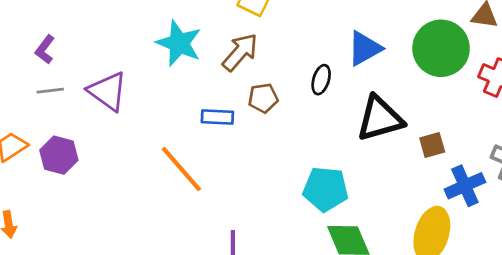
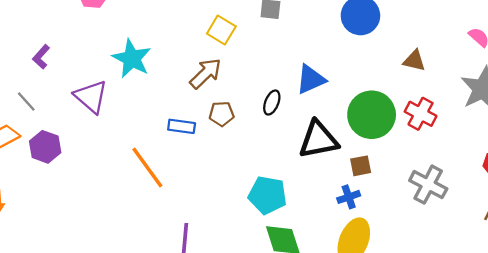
cyan star: (179, 43) -> (132, 59), moved
green circle: (441, 48) -> (372, 115), moved
gray line: (50, 91) -> (26, 101), moved, turned 50
blue cross: (465, 186) -> (349, 197), moved, size x0.7

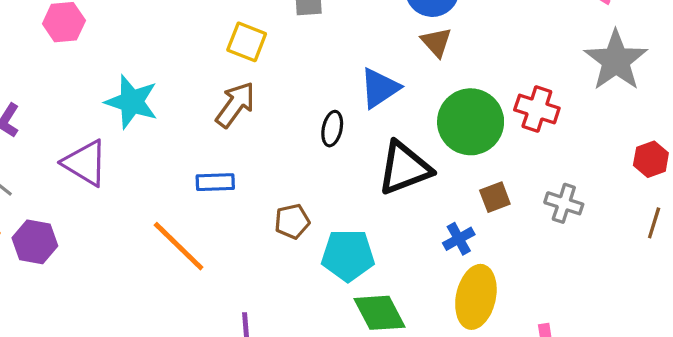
brown triangle: (414, 61) -> (436, 42), moved, turned 45
brown pentagon: (222, 114) -> (292, 221), moved
brown square: (361, 166) -> (495, 197), moved
gray cross: (428, 185) -> (564, 203), size x0.7

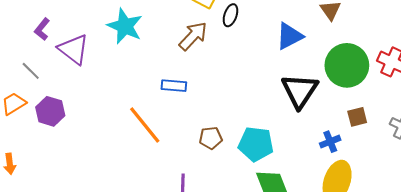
black ellipse: (332, 129) -> (230, 15), moved
purple triangle: (85, 163) -> (74, 49), moved
black triangle: (404, 168) -> (300, 91), turned -42
brown pentagon: (292, 221) -> (211, 138), moved

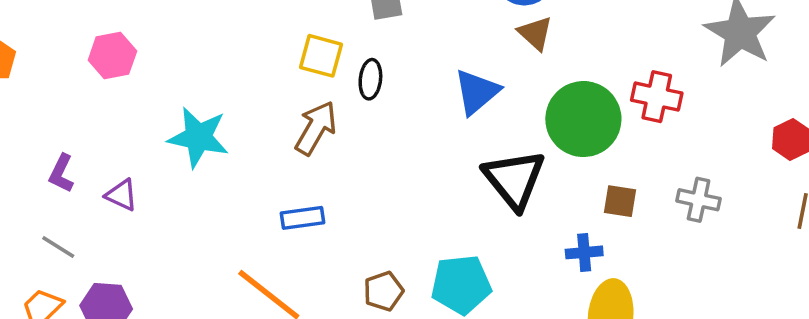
purple triangle: (74, 49) -> (121, 195), size x0.6
brown square: (357, 117) -> (620, 201), turned 36
blue cross: (330, 142) -> (584, 252), turned 30

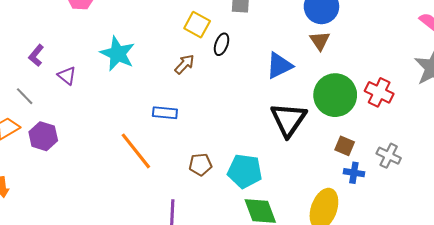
brown arrow: (316, 128) -> (184, 64), size x0.7
blue cross: (584, 252) -> (354, 173), moved

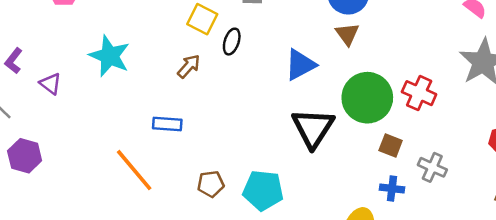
brown square: (345, 146) -> (391, 146), moved

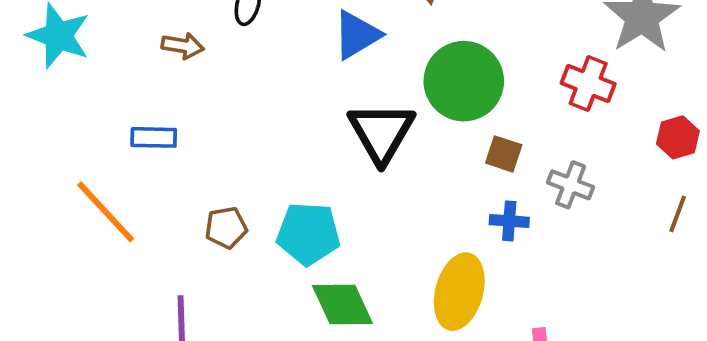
brown arrow: (189, 66) -> (183, 46), turned 60
red cross: (419, 93) -> (588, 83), moved

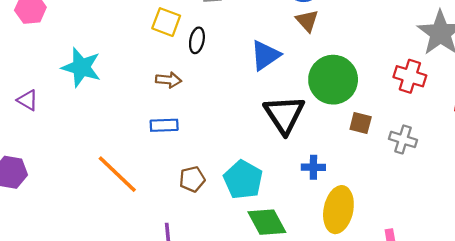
brown arrow: (183, 46) -> (168, 80), moved
blue rectangle: (154, 137) -> (164, 125), moved
blue cross: (509, 221) -> (313, 167), moved
cyan pentagon: (308, 234) -> (243, 180), turned 30

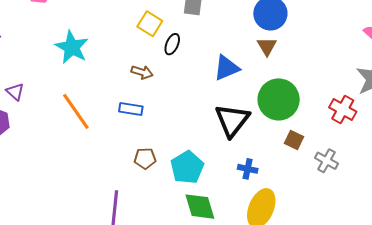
purple triangle: (28, 100) -> (15, 92), moved
orange line: (117, 174) -> (76, 111), moved

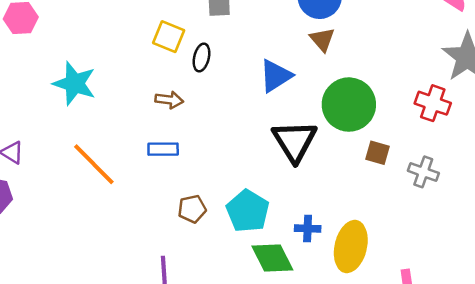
blue cross: (248, 169) -> (308, 228), moved

